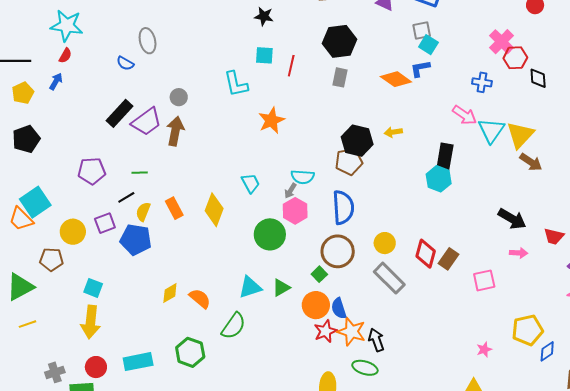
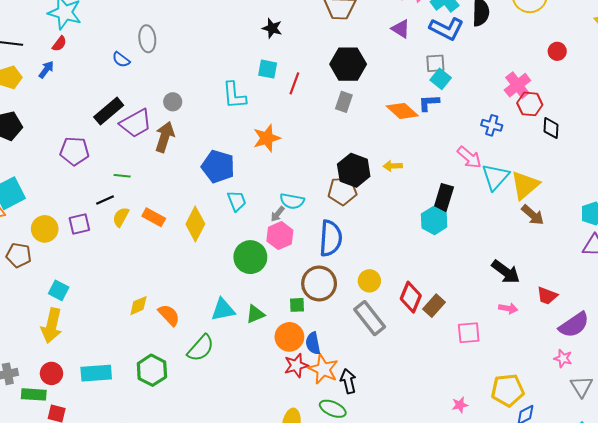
purple pentagon: (92, 171) -> (74, 151), moved
orange rectangle: (174, 208) -> (154, 217), turned -40
blue pentagon: (136, 240) -> (218, 167), moved
green square: (319, 274) -> (297, 305), turned 35

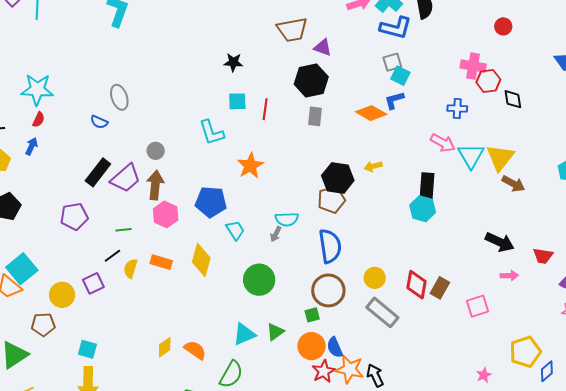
purple triangle: (401, 29) -> (323, 47), moved
pink cross: (517, 85) -> (473, 66), turned -30
pink hexagon: (280, 236) -> (166, 214), moved

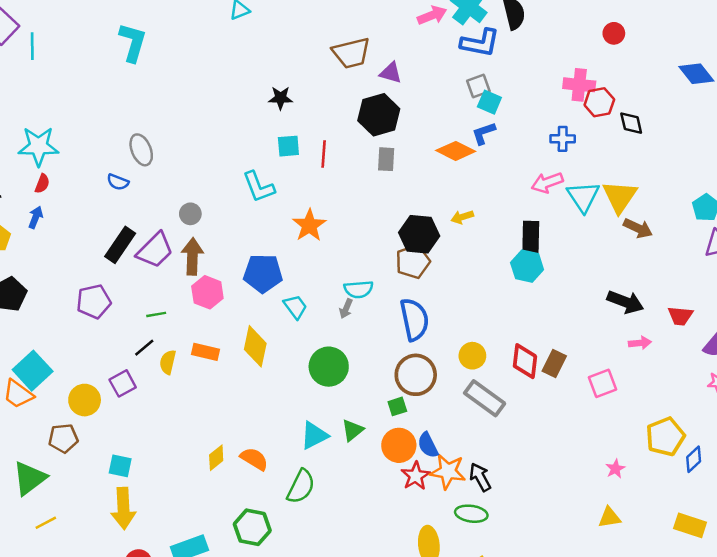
pink arrow: (443, 143) -> (547, 183), turned 135

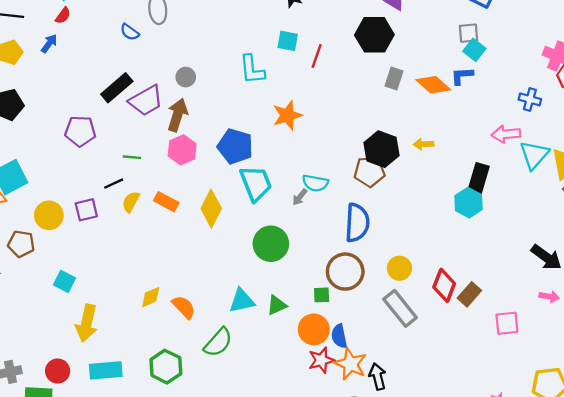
gray rectangle: (386, 159) -> (394, 79), moved
cyan trapezoid: (295, 307) -> (256, 183), size x1.6
yellow arrow: (123, 508) -> (87, 323), moved

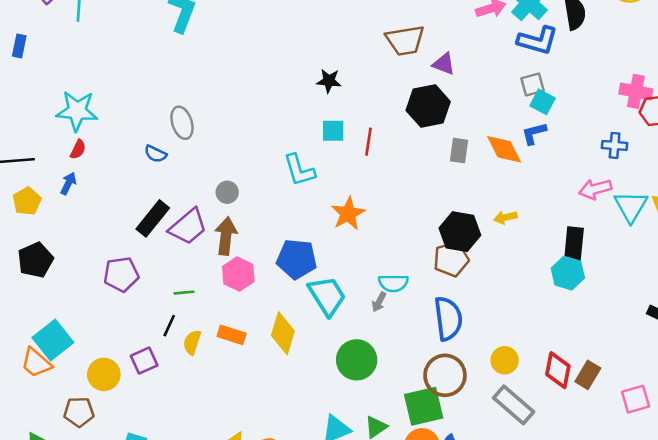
orange diamond: (433, 85) -> (504, 149), turned 32
black line: (114, 184) -> (169, 326), turned -30
green square: (322, 295) -> (424, 406), size x2.0

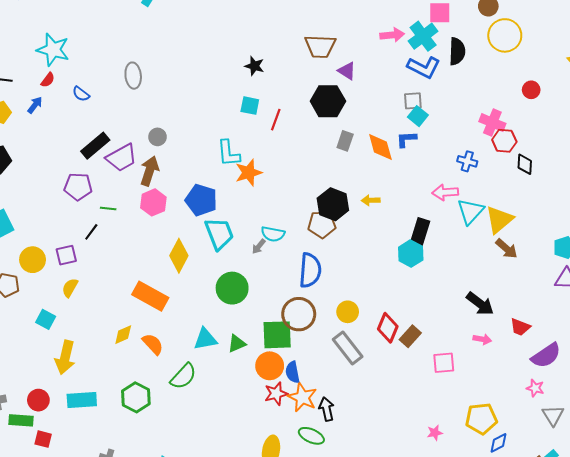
blue semicircle: (155, 154) -> (81, 94), moved
cyan L-shape: (299, 170) -> (229, 153), moved
purple pentagon: (121, 274) -> (78, 187), moved
orange rectangle: (232, 335) -> (150, 296), moved, size x1.6
yellow semicircle: (192, 342) -> (70, 288), moved

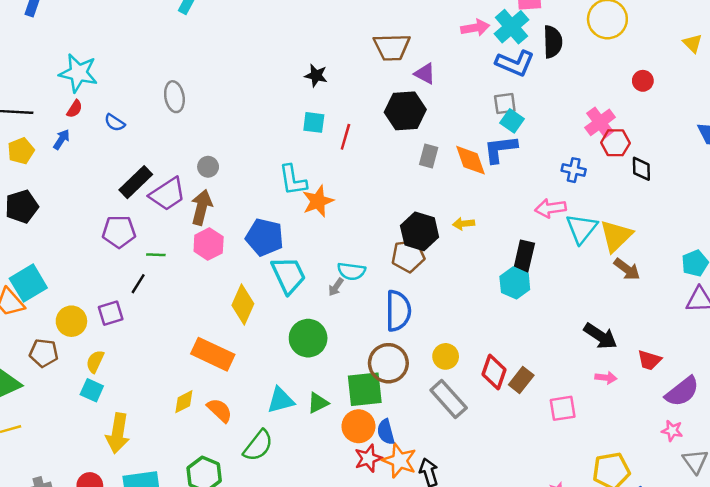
pink cross: (492, 123) -> (600, 122), turned 35
blue L-shape: (406, 139) -> (500, 149), size x1.4
yellow semicircle: (70, 288) -> (95, 361), moved

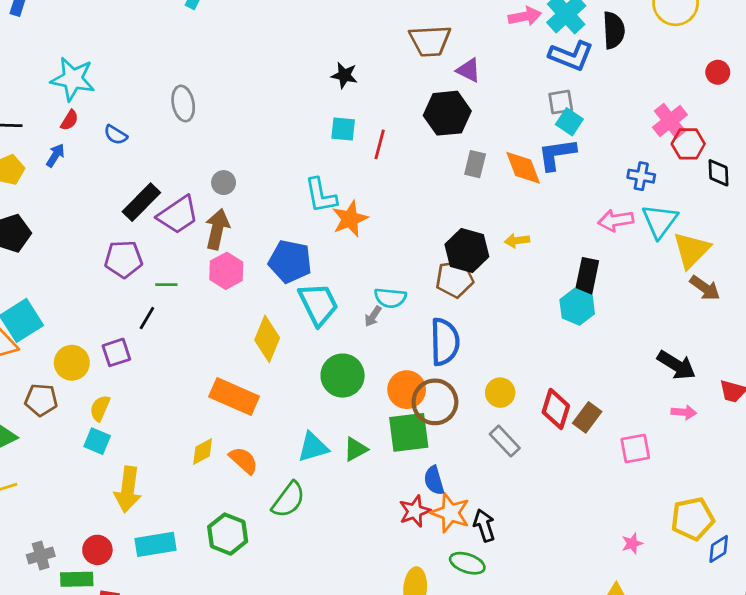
cyan triangle: (582, 229) -> (660, 221), moved
gray rectangle: (449, 399) -> (505, 441), size x0.7
orange circle: (358, 426) -> (407, 390), moved

